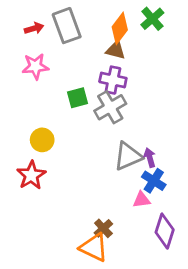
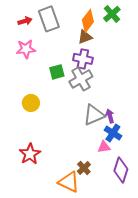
brown triangle: (116, 50) -> (85, 37), turned -35
red star: (31, 175) -> (30, 154), moved
brown cross: (103, 228) -> (84, 168), moved

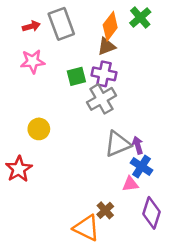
green square: (57, 72) -> (76, 76), moved
red star: (30, 154) -> (19, 169), moved

